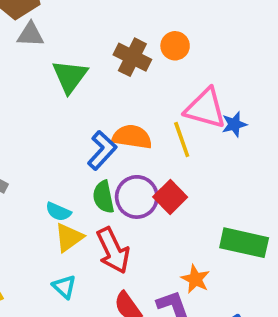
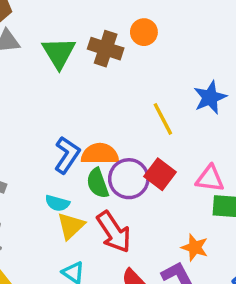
green triangle: (70, 76) -> (59, 53), moved
pink triangle: (205, 108) -> (210, 179), moved, size x0.7
blue star: (234, 124) -> (210, 97), size x1.4
orange semicircle: (132, 137) -> (100, 154), moved
blue L-shape: (102, 150) -> (67, 155), moved

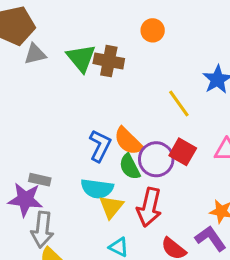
brown cross: (106, 49) -> (109, 61), moved
orange semicircle: (100, 154) -> (128, 141), turned -128
cyan semicircle: (57, 203) -> (97, 189), size x1.5
red arrow: (114, 232) -> (149, 207), turned 54

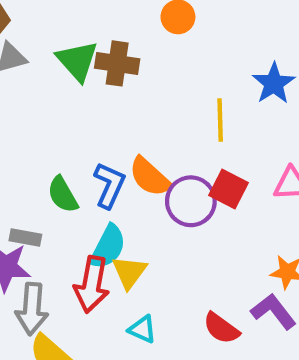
yellow line: (179, 104) -> (220, 120), turned 36
green semicircle: (130, 167) -> (63, 195), moved
cyan semicircle: (97, 189) -> (108, 247), turned -68
red arrow: (149, 207) -> (92, 284), moved

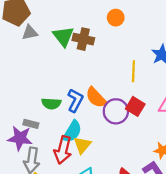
green semicircle: (63, 195) -> (51, 104), turned -60

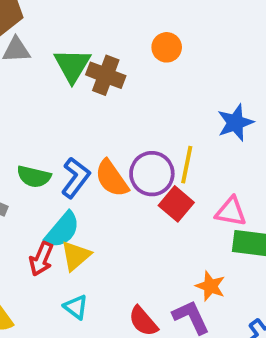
yellow line: (133, 71) -> (187, 165), moved
purple circle: (116, 111) -> (152, 174), moved
red arrow: (63, 150) -> (41, 259), size x0.7

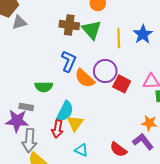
green triangle: (72, 65) -> (92, 30), moved
yellow line: (187, 165) -> (119, 38), moved
blue L-shape: (76, 178) -> (69, 61), moved

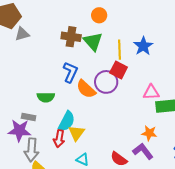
red square: (122, 84) -> (119, 70), moved

